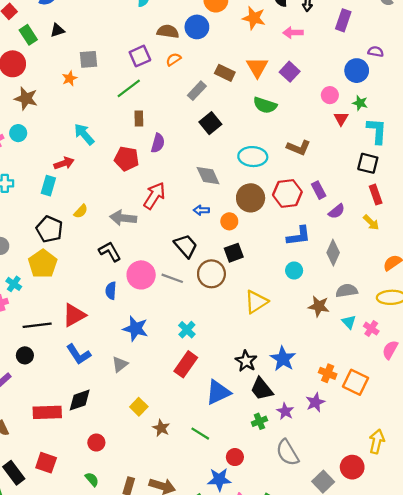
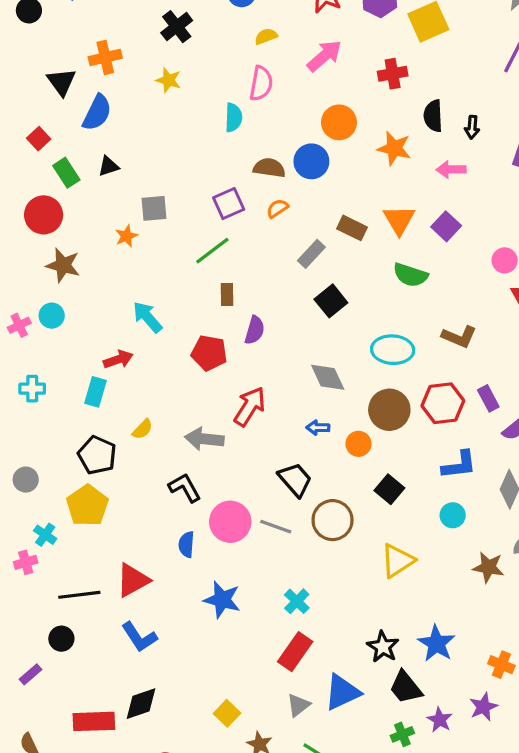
black square: (234, 253) -> (389, 489), moved, turned -30
gray triangle: (120, 364) -> (298, 705), moved

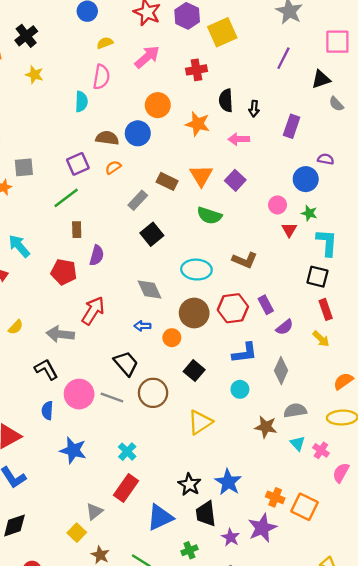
black cross: (177, 27) -> (26, 36), moved
black trapezoid: (406, 687) -> (206, 514), turned 32
gray triangle: (298, 705) -> (94, 511), moved
purple star: (483, 707) -> (262, 528), size x1.4
green cross: (402, 734) -> (189, 550), moved

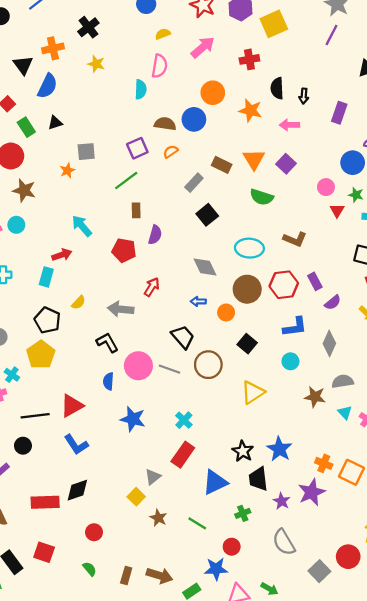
purple line: (283, 58) -> (332, 35), moved
red arrow: (93, 311) -> (152, 287), size x0.7

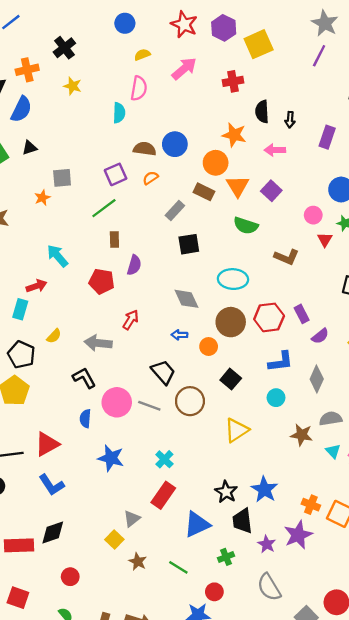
orange circle: (213, 93) -> (216, 163), moved
black square: (207, 215) -> (189, 244), turned 30
brown L-shape: (295, 239) -> (286, 257), moved

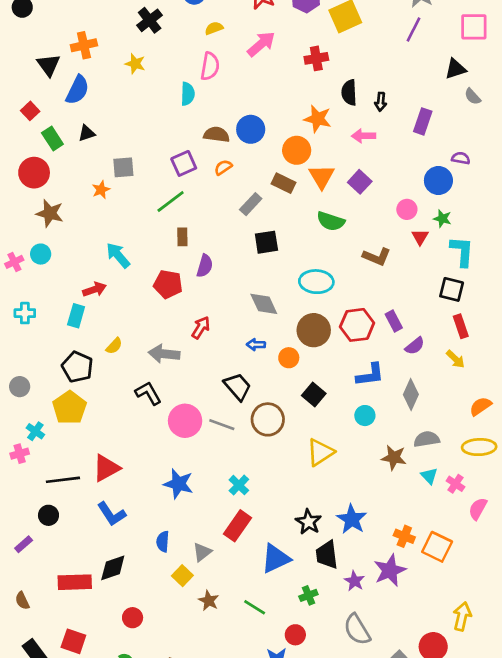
black cross: (64, 48) -> (150, 20), moved
blue semicircle: (85, 419) -> (163, 542), moved

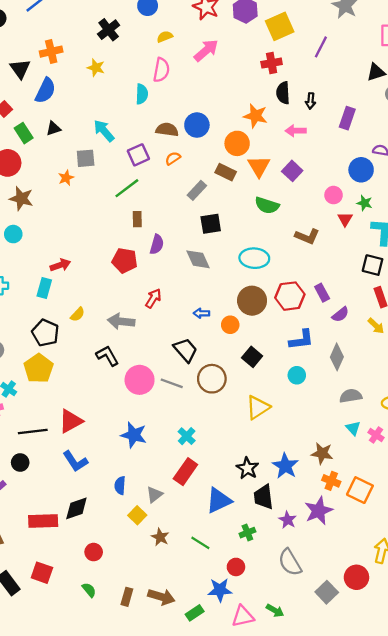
purple line: (413, 30) -> (321, 47), moved
red cross: (316, 58) -> (272, 63), moved
cyan arrow: (118, 255) -> (104, 131), moved
gray diamond: (264, 304) -> (198, 259), moved
brown star: (394, 458) -> (322, 453), moved

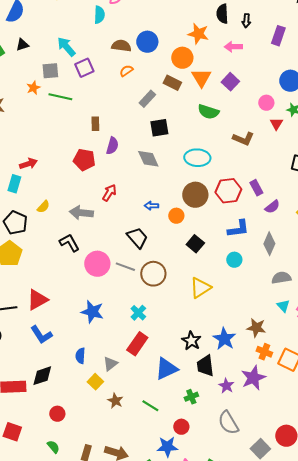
purple square: (138, 155) -> (84, 68), moved
green line: (127, 188) -> (60, 97), moved, turned 50
brown circle: (212, 379) -> (153, 274), moved

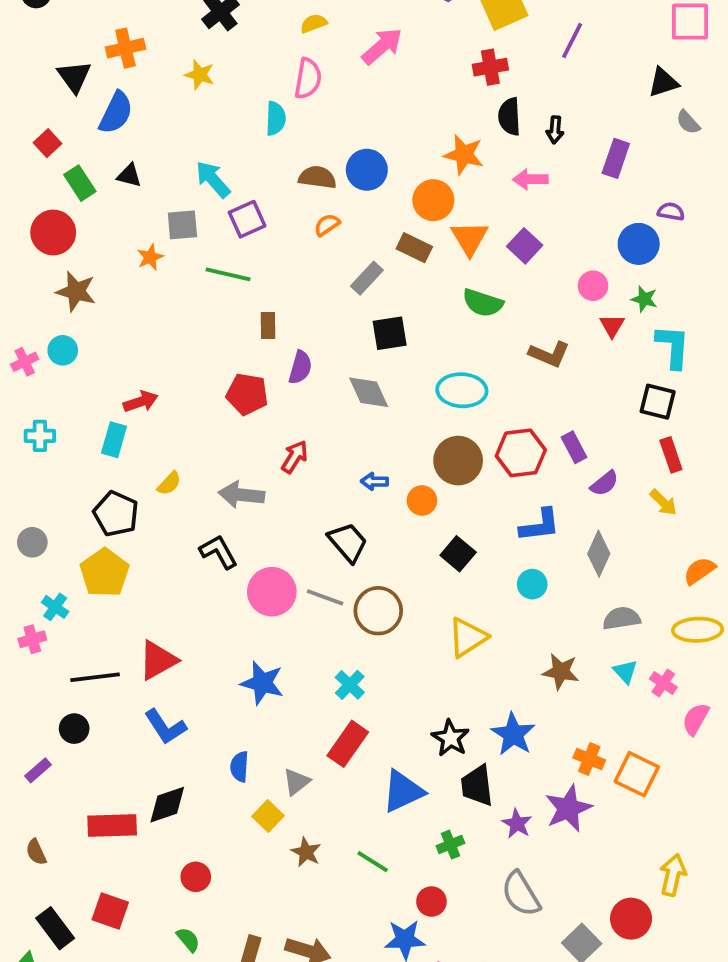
black triangle: (22, 45) -> (129, 175), turned 32
green line: (60, 97) -> (228, 274), moved
brown star: (256, 328) -> (561, 672), moved

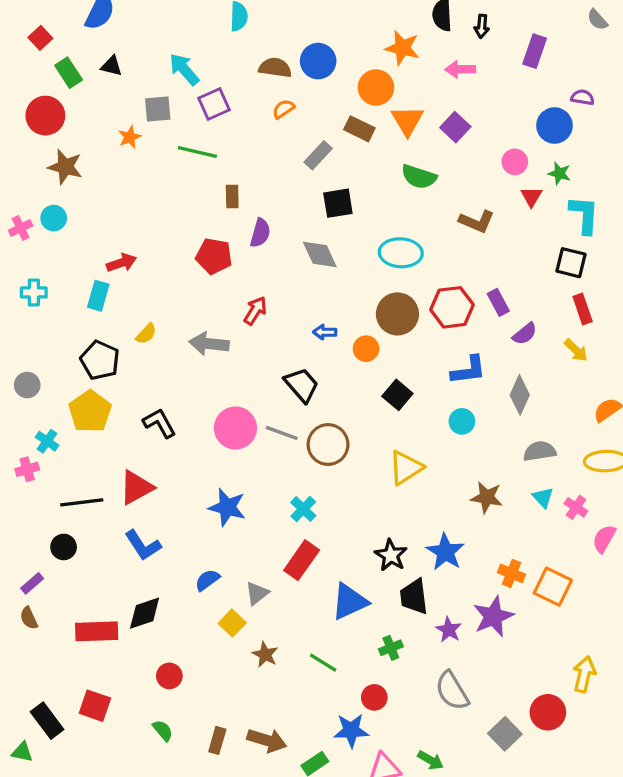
black L-shape: (219, 552) -> (159, 423), moved
blue semicircle: (239, 767) -> (207, 580), turned 50
brown semicircle: (36, 852) -> (29, 618), moved

